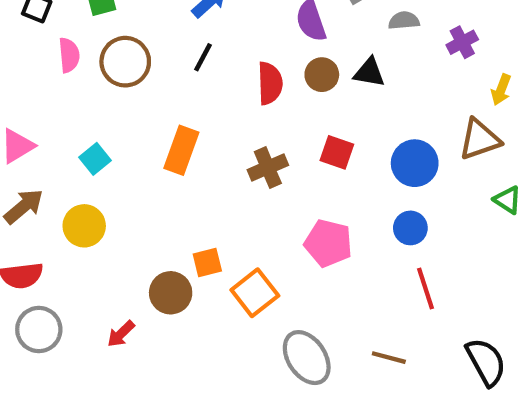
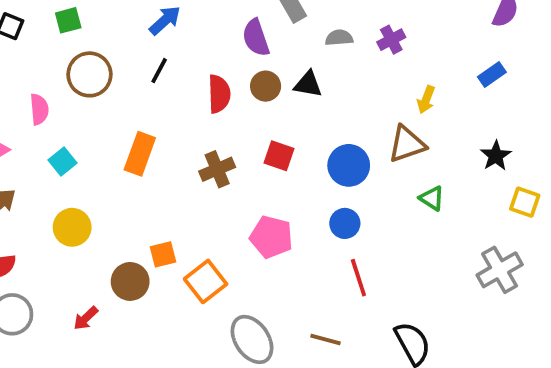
purple cross: (462, 42) -> (391, 40), moved
pink semicircle: (69, 55) -> (39, 109), moved
yellow circle: (84, 226) -> (72, 227), moved

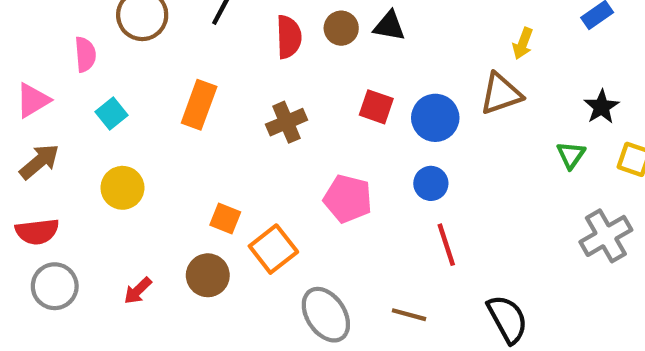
red square: (279, 156) -> (376, 107), moved
green triangle: (432, 198) -> (571, 155), moved, turned 32
orange square: (163, 254) -> (225, 218), turned 36
brown circle: (130, 281) -> (208, 275), moved

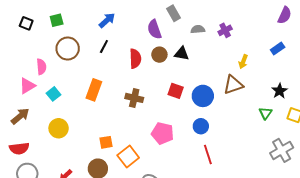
pink triangle: (33, 100) -> (27, 86), moved
brown cross: (287, 122) -> (134, 98), turned 36
orange square: (225, 218) -> (106, 142), turned -32

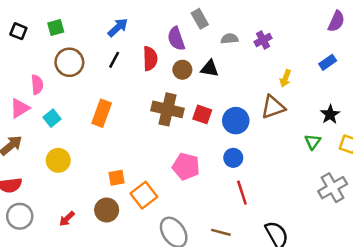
red semicircle: (135, 59) -> (150, 59), moved
brown cross: (134, 98) -> (167, 109), moved, size x1.4

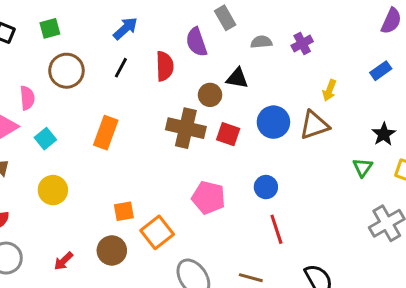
brown circle: (182, 70) -> (210, 95), moved
blue circle: (236, 121) -> (273, 122), moved

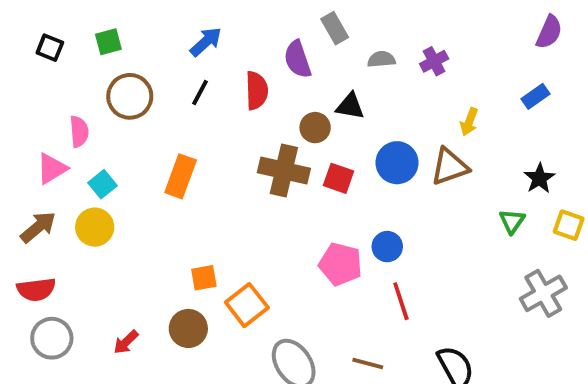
yellow circle: (53, 190) -> (95, 227), moved
pink pentagon: (208, 198) -> (340, 264), moved

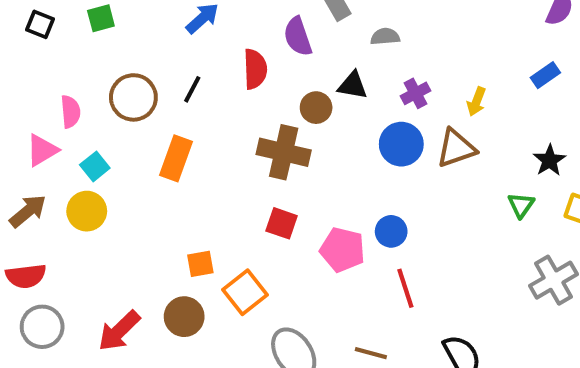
purple cross: (434, 61) -> (416, 93), moved
black line: (200, 92) -> (192, 89), moved
brown circle: (130, 96) -> (133, 97), moved
red square: (338, 178) -> (282, 223), moved
red arrow: (126, 342) -> (119, 331), size x1.6

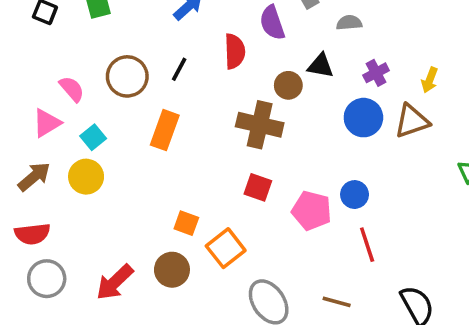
pink semicircle: (70, 112) -> (72, 89), turned -36
orange square: (200, 264) -> (186, 223), turned 30

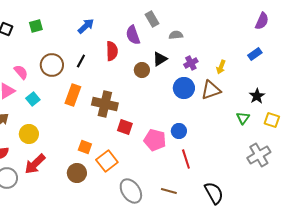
black triangle: (321, 66) -> (160, 59), turned -42
brown cross: (260, 125) -> (105, 104), moved
yellow circle: (86, 177) -> (29, 134), moved
red arrow: (115, 282) -> (35, 164), moved

